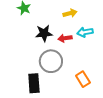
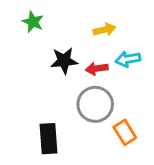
gray circle: (51, 61) -> (95, 104), moved

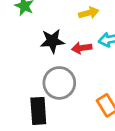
gray circle: (95, 104) -> (59, 83), moved

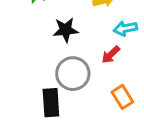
red arrow: (82, 48) -> (111, 55), moved, turned -36

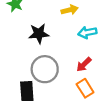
red arrow: (111, 55) -> (84, 64), moved

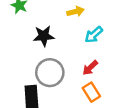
cyan arrow: (87, 32) -> (94, 35), turned -30

